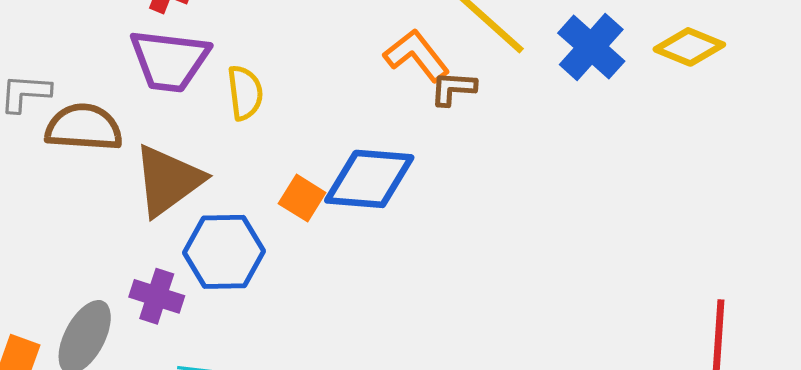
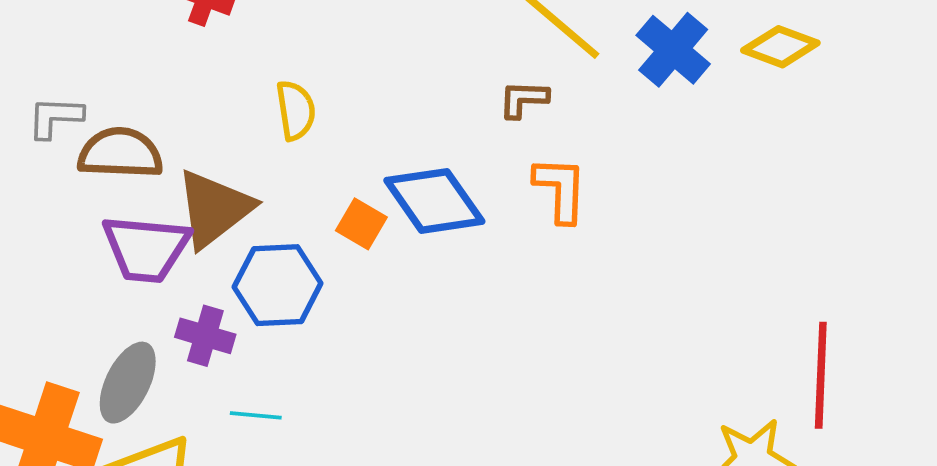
orange L-shape: (417, 55) -> (560, 189), moved, turned 42
purple trapezoid: (169, 61) -> (146, 248), moved
blue diamond: (369, 179) -> (434, 201), turned 52

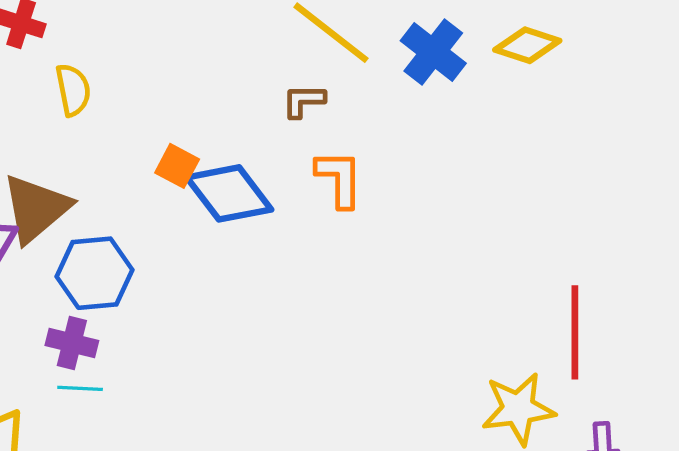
yellow semicircle: (296, 110) -> (73, 90), moved
orange square: (361, 224) -> (177, 166), moved
purple cross: (205, 336) -> (72, 343), moved

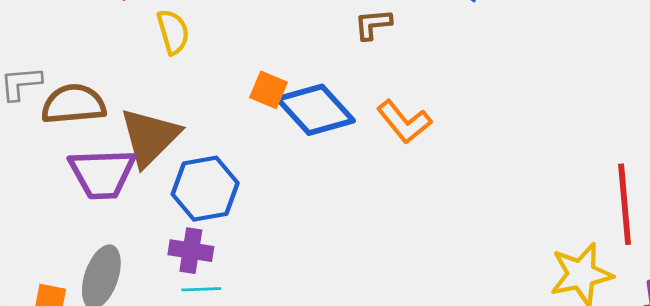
orange L-shape: (339, 179) -> (404, 122), moved, turned 146

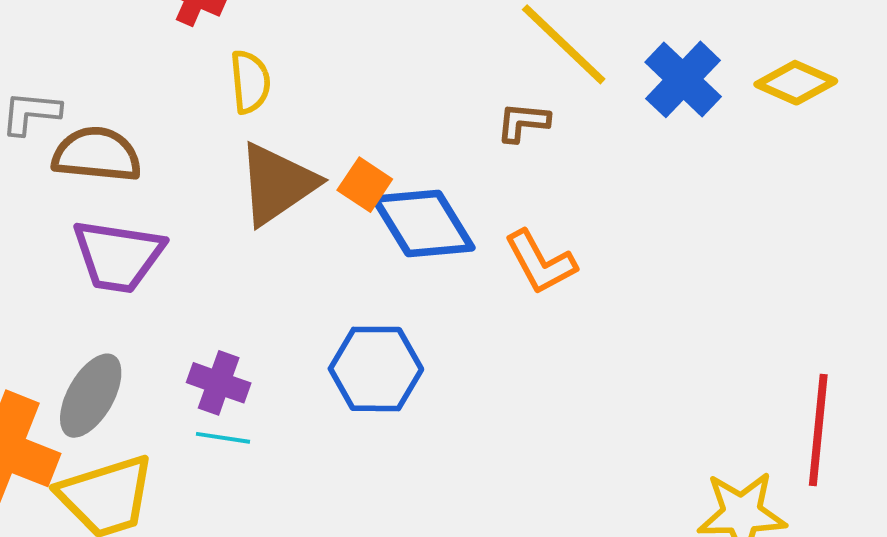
brown triangle: (150, 137) -> (277, 184), moved
blue hexagon: (205, 189) -> (376, 369), moved

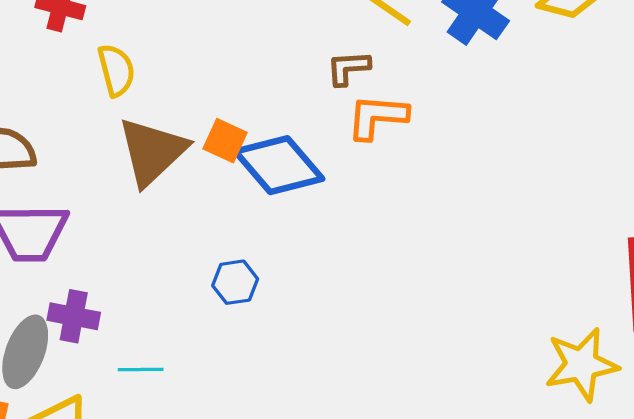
orange L-shape: (540, 262) -> (377, 117), moved, turned 132
blue hexagon: (376, 369) -> (235, 282), moved, size x0.6
purple cross: (219, 383) -> (74, 316), moved

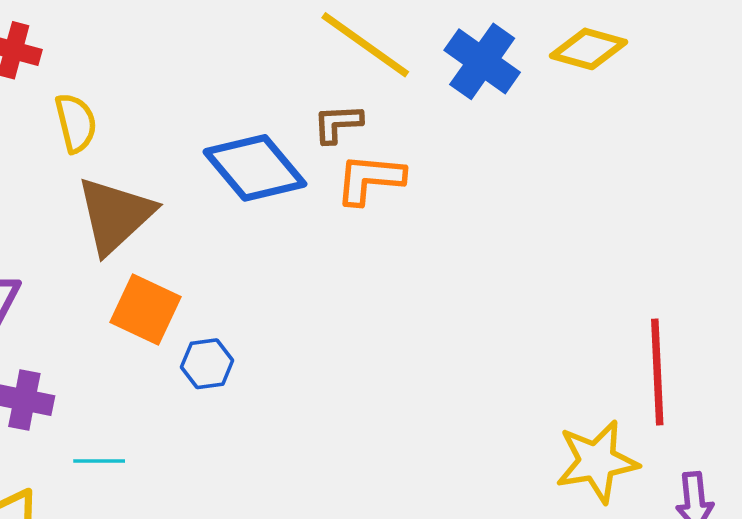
orange square: (225, 141) -> (145, 309), moved, size x1.4
blue diamond: (279, 165) -> (255, 168), moved

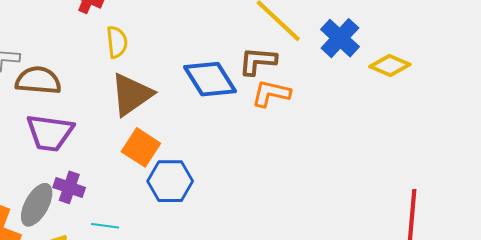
yellow diamond: (589, 49) -> (390, 65), moved
brown L-shape: (338, 123) -> (258, 61), size x1.4
blue hexagon: (207, 364) -> (170, 181), size x1.6

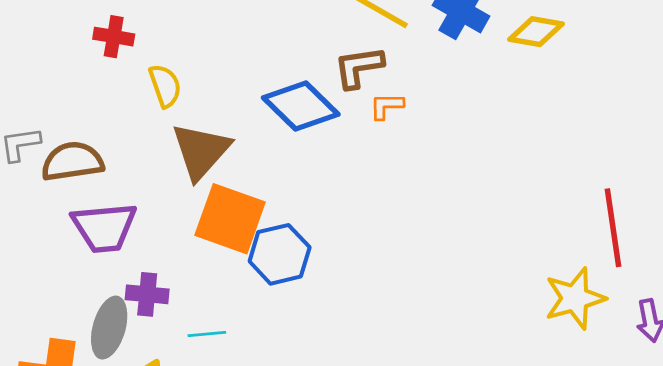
orange L-shape: (271, 93) -> (386, 106), size x0.7
orange square: (141, 147) -> (230, 219), size x1.4

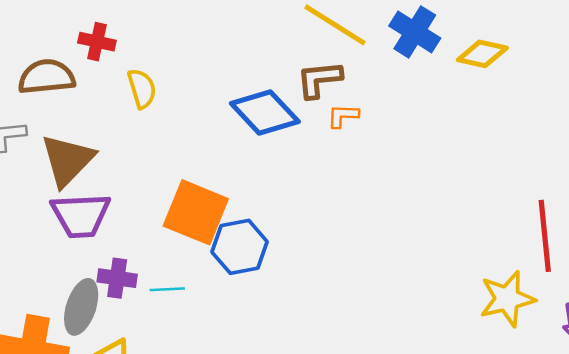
brown triangle: (201, 151) -> (68, 160), moved
brown semicircle: (72, 161) -> (46, 77), moved
cyan line: (207, 334) -> (167, 289), moved

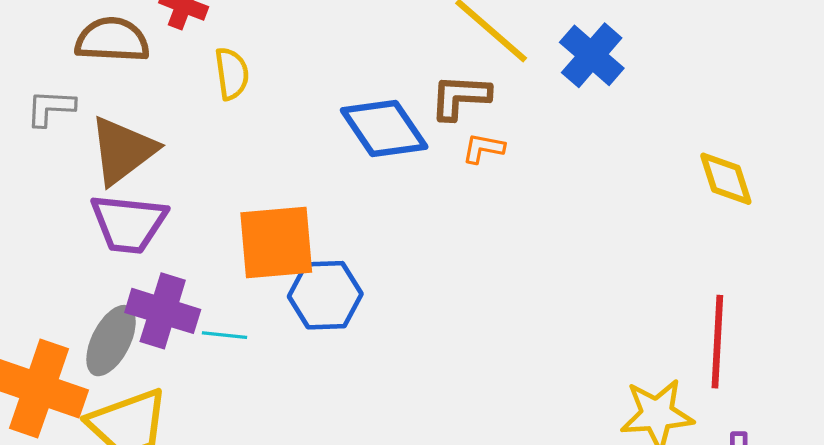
yellow diamond: (482, 54) -> (726, 179), moved, turned 51
orange square: (196, 212) -> (276, 243), turned -36
purple cross: (117, 278) -> (163, 311), size x1.4

